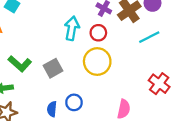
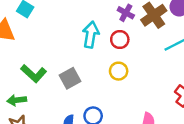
yellow circle: (97, 62) -> (119, 71), size x0.6

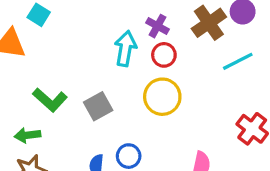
purple cross: (126, 13) -> (158, 26), moved
yellow circle: (119, 71) -> (162, 97), size x1.5

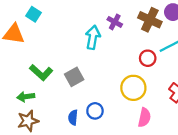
brown cross: (209, 23) -> (150, 20), turned -30
red circle: (164, 55) -> (148, 58), moved
yellow circle: (162, 97) -> (133, 88), moved

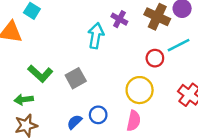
blue semicircle: (73, 117) -> (75, 122), turned 40
pink semicircle: (144, 117) -> (134, 121), moved

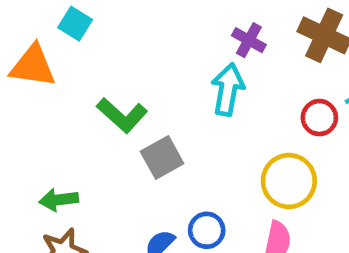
cyan arrow: (96, 36) -> (228, 89), moved
green L-shape: (40, 73) -> (122, 115), moved

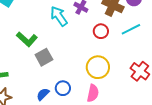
cyan arrow: (228, 89) -> (59, 16), moved, turned -45
red circle: (319, 118) -> (101, 31), moved

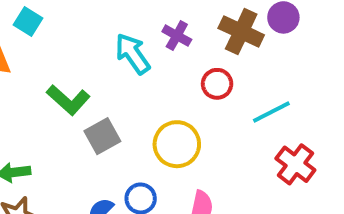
cyan line: (131, 29) -> (271, 112), moved
yellow circle: (98, 67) -> (177, 144), moved

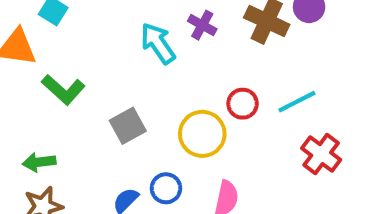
red circle: (217, 84) -> (243, 104), moved
green L-shape: (68, 100) -> (63, 90), moved

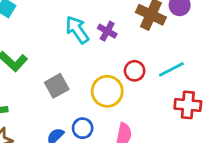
purple cross: (202, 25) -> (107, 31), moved
red cross: (321, 154) -> (188, 105), turned -32

